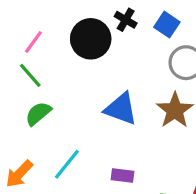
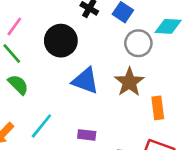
black circle: (91, 39) -> (61, 41), moved
green semicircle: (38, 113) -> (18, 85), turned 85

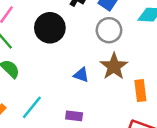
gray circle: (138, 43) -> (109, 30), moved
blue triangle: (85, 81) -> (81, 75), moved, size x0.6

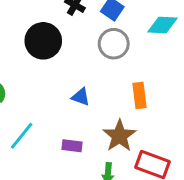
brown star: (114, 66) -> (119, 136), moved
orange rectangle: (140, 91) -> (140, 95), moved

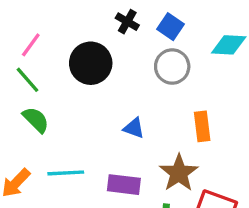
cyan line: (22, 136) -> (66, 173), turned 48
purple rectangle: (72, 146) -> (124, 185), size x1.4

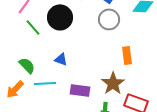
green line: (27, 80) -> (33, 27), moved
green semicircle: (36, 120) -> (27, 65), moved
blue triangle: (134, 128) -> (61, 59), moved

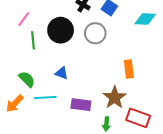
gray circle: (109, 19) -> (95, 33), moved
green line: (33, 27) -> (33, 40), turned 36

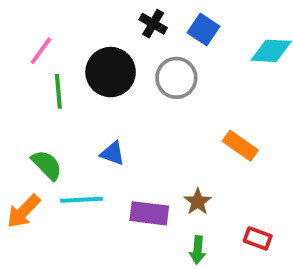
orange rectangle: (129, 69) -> (240, 146), turned -48
brown star: (115, 97) -> (198, 202), moved, size x0.6
red rectangle: (138, 118) -> (258, 238), size x0.6

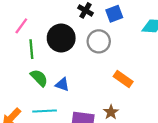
blue square: (203, 30) -> (114, 14), turned 35
orange rectangle: (240, 146) -> (123, 79), moved
green semicircle: (47, 165) -> (39, 78), moved

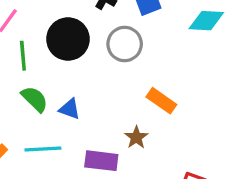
brown star: (111, 112) -> (136, 137), moved

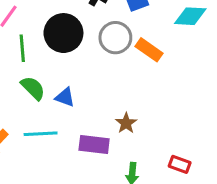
orange rectangle: (161, 101) -> (149, 50), moved

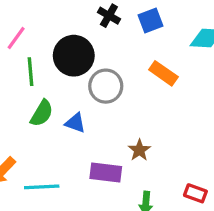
gray circle: (115, 38) -> (106, 86), moved
green semicircle: (33, 88) -> (42, 113), turned 76
cyan line: (41, 134) -> (42, 187), moved

